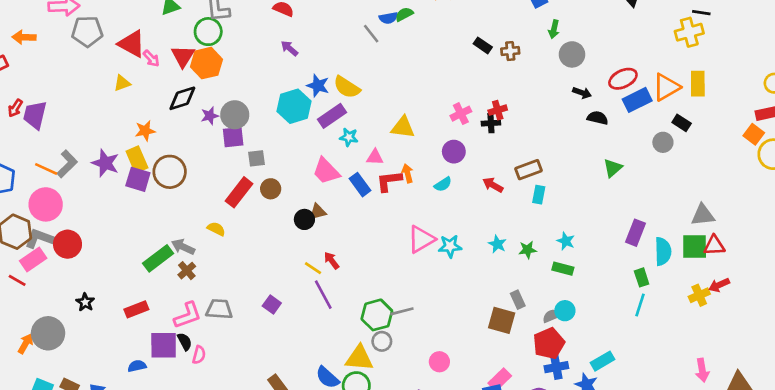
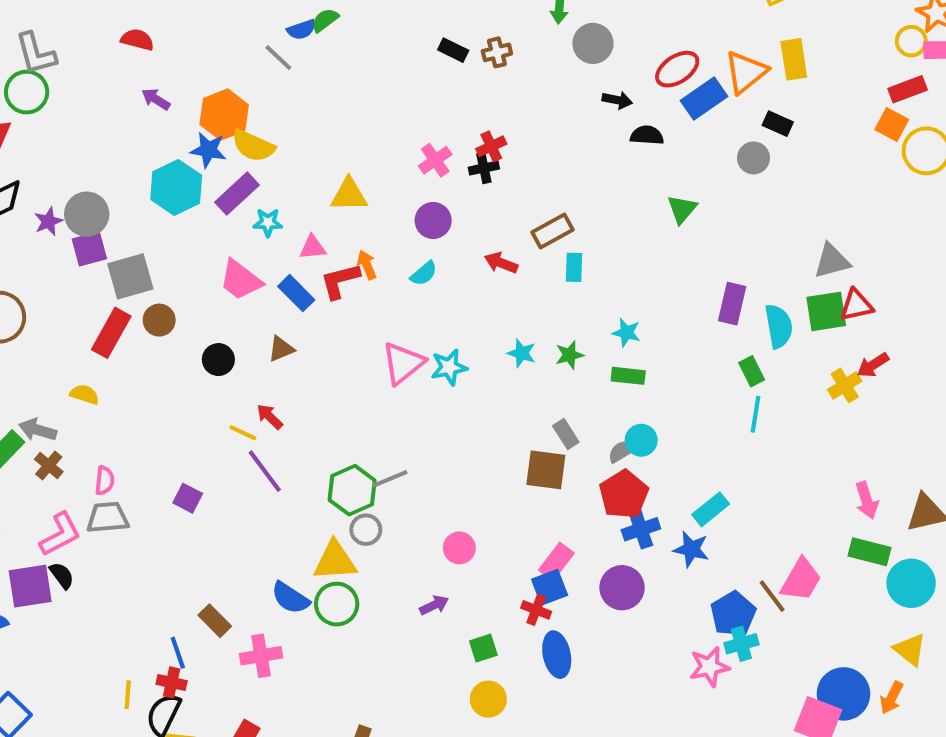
orange hexagon: (206, 63) -> (224, 115), moved
gray square: (257, 158) -> (130, 276), size x1.6
brown triangle: (318, 212) -> (281, 349), moved
pink semicircle: (199, 355) -> (105, 481), moved

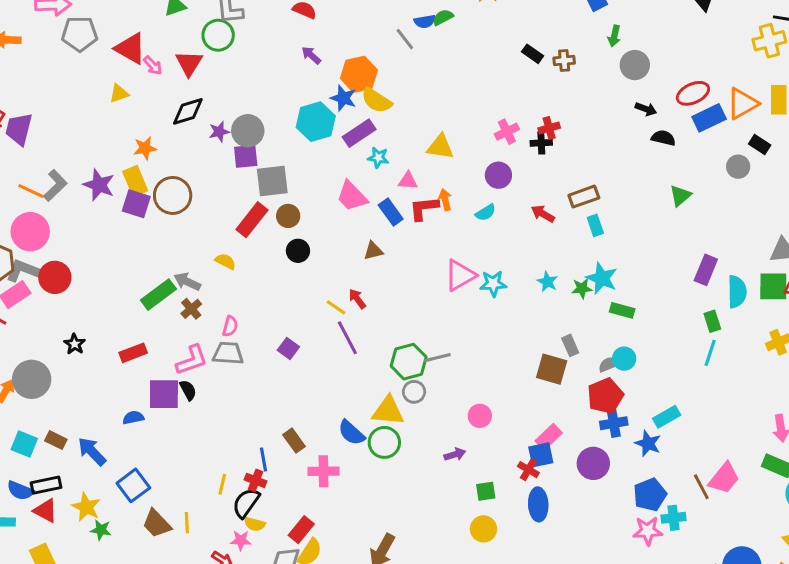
cyan rectangle: (574, 267) -> (595, 225), turned -30
cyan star: (626, 333) -> (602, 278), moved, size x1.5
black circle: (218, 360) -> (298, 251), moved
blue pentagon: (733, 614) -> (650, 495), moved

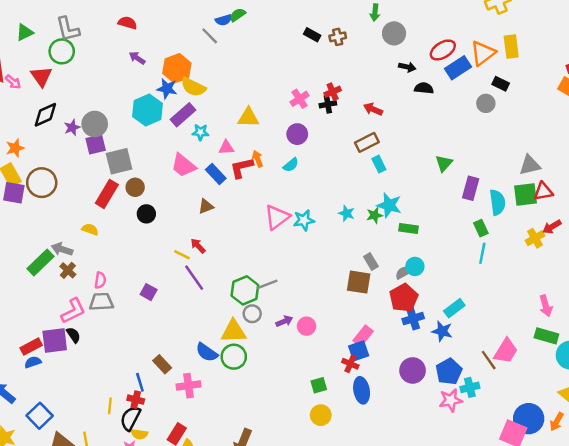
green triangle: (680, 196) -> (444, 163), moved
red arrow: (543, 214) -> (373, 109), moved
red rectangle: (133, 353) -> (31, 347), moved
purple arrow: (455, 454) -> (284, 321), moved
purple circle: (593, 463) -> (413, 370), moved

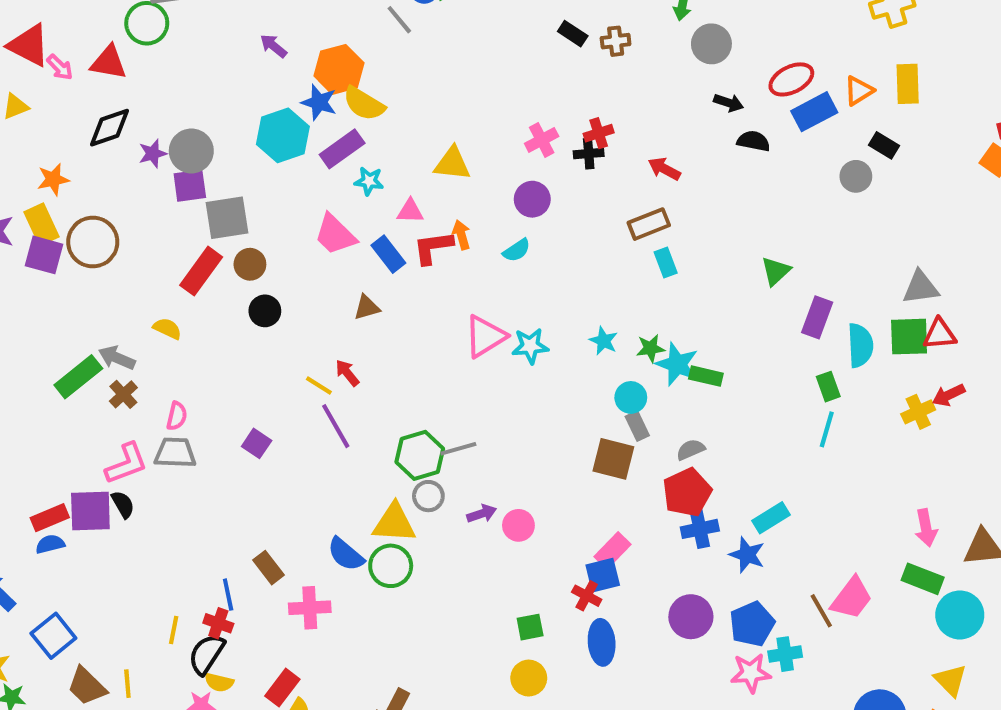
orange triangle: (483, 53) -> (859, 91), size x0.7
red triangle: (41, 76) -> (109, 62), turned -50
cyan star: (389, 205) -> (677, 364), moved
cyan circle: (415, 266) -> (631, 397), moved

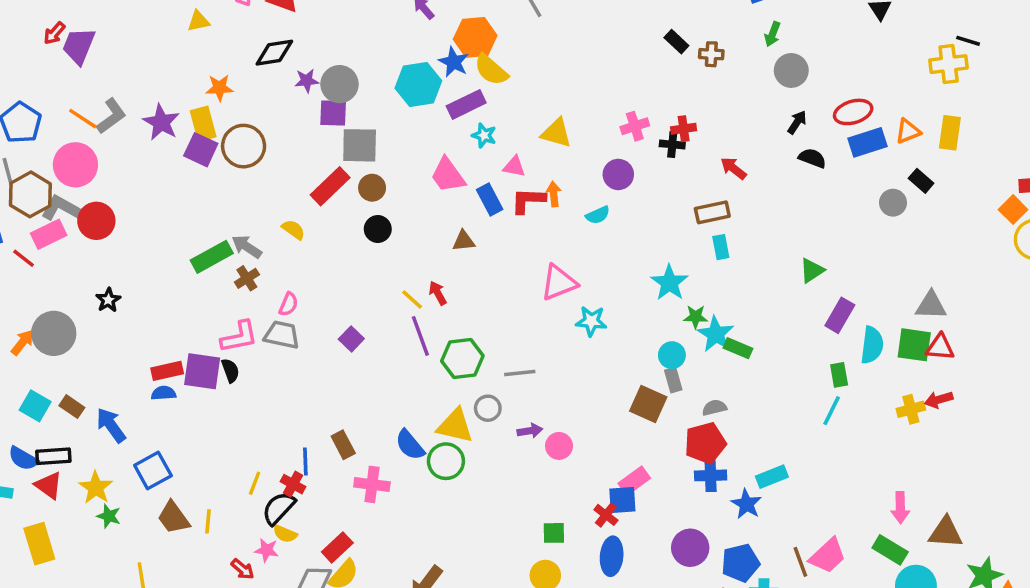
black arrow: (729, 103) -> (797, 122), turned -85
cyan star: (603, 341) -> (669, 283), moved, size x1.5
cyan star: (530, 346) -> (591, 321), moved
green hexagon: (420, 455) -> (462, 358), moved

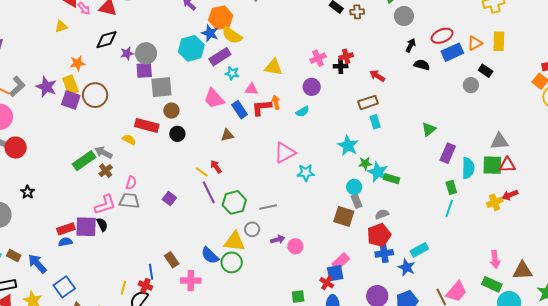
red rectangle: (330, 186) -> (147, 125), moved, turned 65

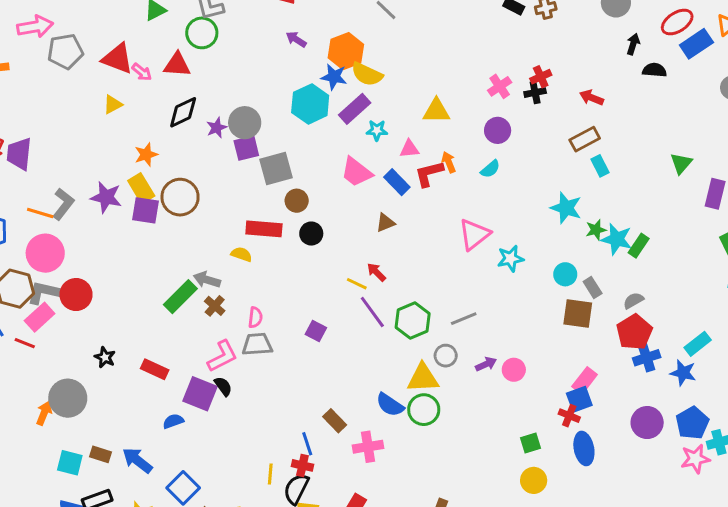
green rectangle: (392, 179) -> (639, 246), turned -63
cyan circle: (354, 187) -> (565, 274), moved
purple square: (86, 227) -> (200, 394), turned 30
red rectangle: (66, 229) -> (155, 369), moved, turned 54

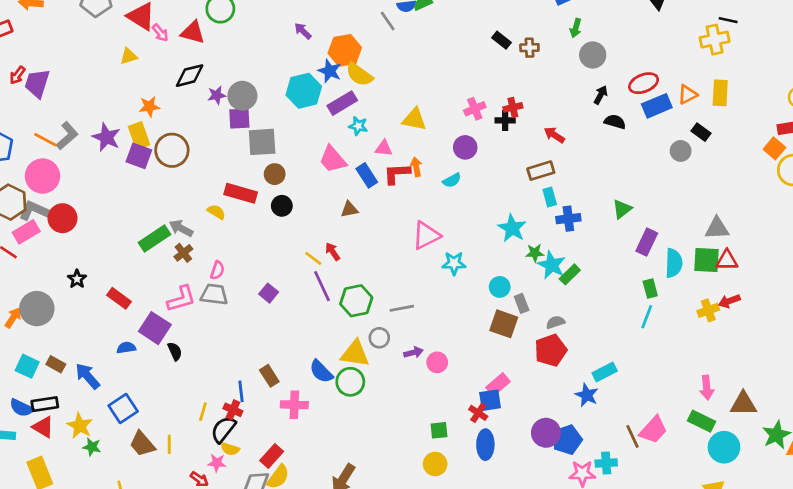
blue cross: (647, 358) -> (568, 219), moved
black semicircle: (223, 386) -> (175, 351), moved
blue pentagon: (692, 423) -> (567, 440), moved

